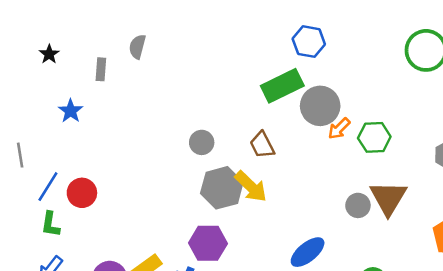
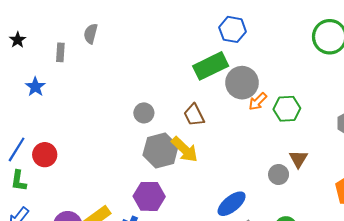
brown triangle: (388, 198) -> (298, 159), size x0.6
gray circle: (358, 205) -> (279, 174), moved

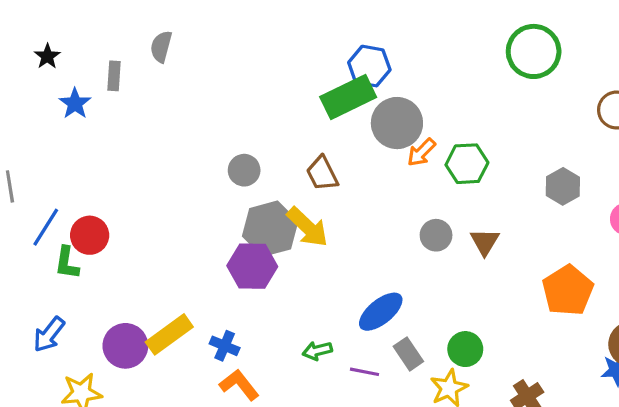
blue hexagon: (233, 29) -> (369, 66), moved
blue star: (35, 87) -> (75, 103), moved
gray circle: (279, 174) -> (436, 235), moved
green L-shape: (19, 181) -> (67, 263), moved
purple hexagon: (149, 196) -> (252, 266), moved

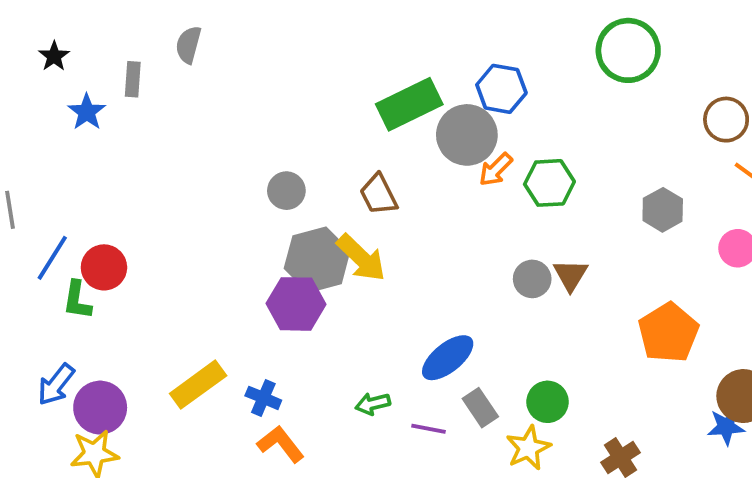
blue hexagon: (369, 66) -> (501, 89), moved
gray circle: (436, 235) -> (532, 279), moved
purple circle: (125, 346) -> (100, 408), moved

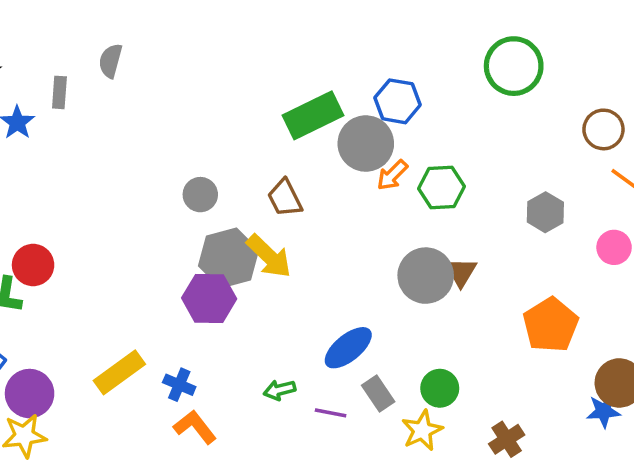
gray circle: (532, 279) -> (426, 276), size x1.6

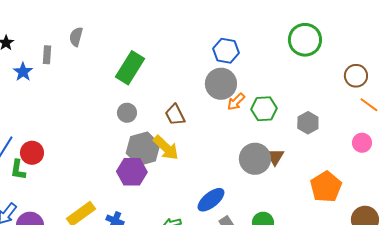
blue hexagon: (397, 101) -> (226, 51), moved
green rectangle: (313, 115) -> (130, 68), moved, turned -32
gray hexagon: (545, 212) -> (308, 123), moved

